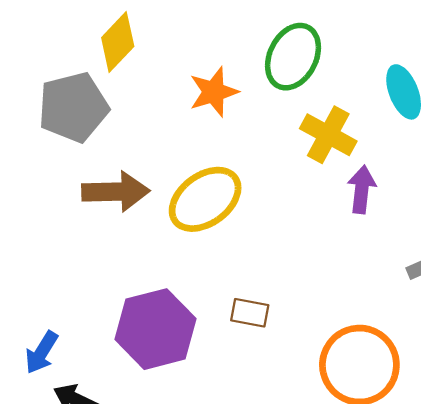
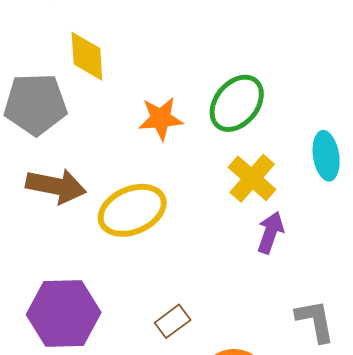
yellow diamond: (118, 42) -> (87, 56), turned -60
brown rectangle: (250, 313) -> (173, 321), moved, turned -60

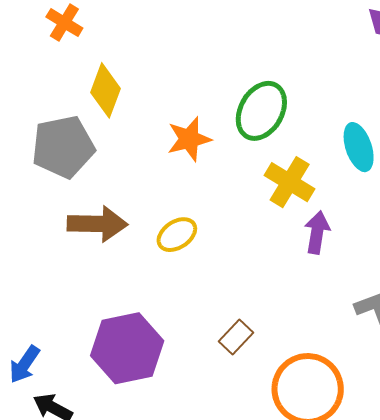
yellow diamond: (87, 56) -> (105, 90), turned 34
yellow ellipse: (132, 210) -> (177, 235), size x0.6

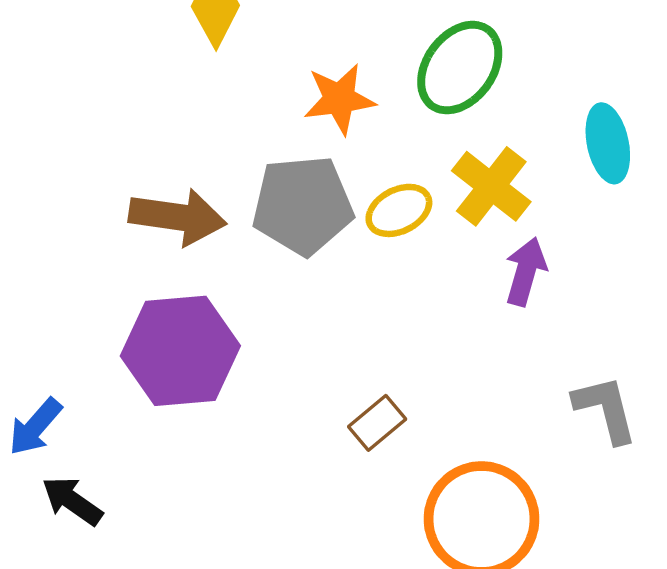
gray pentagon: (63, 147) -> (303, 205), moved
yellow ellipse: (177, 235) -> (399, 210), moved
purple hexagon: (127, 348) -> (180, 351), moved

